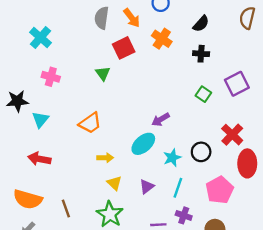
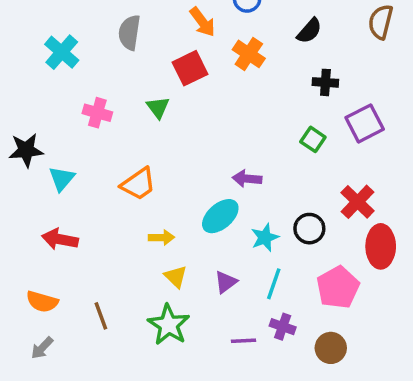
gray semicircle: (102, 18) -> (129, 33), moved
black cross: (201, 54) -> (325, 82), moved
pink cross: (51, 77) -> (97, 113), moved
purple arrow: (161, 120) -> (247, 179), turned 36
orange semicircle: (28, 199) -> (42, 302), size x0.7

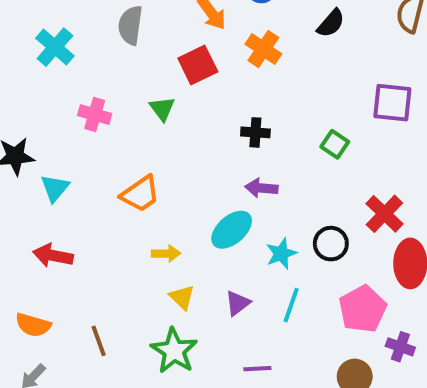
black cross: (325, 82) -> (255, 132), moved
purple square: (365, 123) -> (392, 103), moved, turned 33
purple cross: (283, 327) -> (400, 347), moved

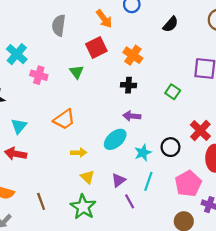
cyan cross: (55, 47) -> (17, 54), moved
orange cross: (263, 49) -> (133, 55), moved
cyan triangle: (55, 188) -> (19, 126), moved
purple line: (257, 369) -> (130, 201), moved, turned 64

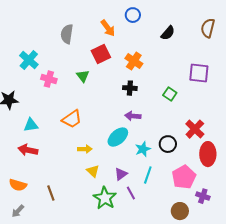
cyan triangle: (19, 126) -> (31, 125), turned 42
green star: (83, 207) -> (105, 198), moved

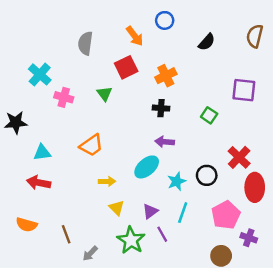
orange cross: (134, 61) -> (166, 76), turned 30
gray arrow: (18, 211) -> (90, 253), moved

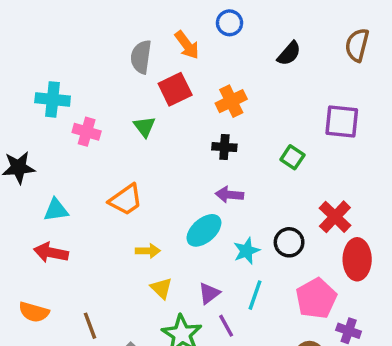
gray semicircle: (85, 43) -> (141, 57), moved
cyan cross: (40, 74) -> (53, 99), turned -35

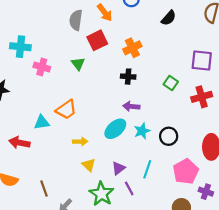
cyan triangle: (56, 210) -> (42, 122), moved
red cross: (335, 217) -> (202, 97), moved, turned 30
cyan star: (247, 251) -> (142, 131), moved

